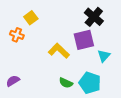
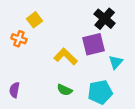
purple semicircle: (13, 81) -> (14, 90), turned -48
green semicircle: (66, 83) -> (65, 90), moved
cyan pentagon: (90, 83) -> (100, 92), turned -30

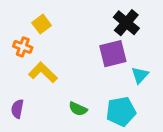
yellow L-shape: (66, 57) -> (43, 72), moved

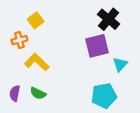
orange cross: (23, 47) -> (19, 40), turned -35
green semicircle: (78, 109) -> (38, 93), moved

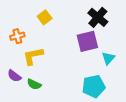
yellow square: (36, 20) -> (45, 17), moved
yellow L-shape: (37, 62) -> (33, 56), turned -55
purple semicircle: (15, 93) -> (14, 76), moved, turned -64

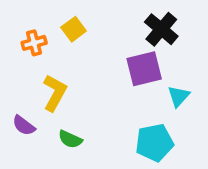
orange cross: (17, 36) -> (34, 43), moved
yellow L-shape: (33, 56) -> (55, 93), turned 130
green semicircle: (34, 84) -> (70, 139), moved

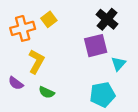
orange cross: (34, 43) -> (23, 28), size x1.5

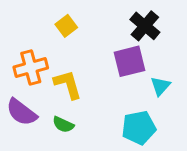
orange cross: (23, 28) -> (31, 68), moved
yellow L-shape: (36, 61) -> (68, 84), moved, turned -45
purple semicircle: (16, 83) -> (22, 112), size x1.5

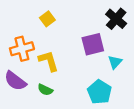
black cross: (145, 26) -> (116, 19), moved
cyan pentagon: (139, 128) -> (100, 92), turned -30

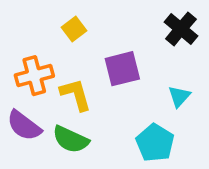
purple square: (93, 44) -> (122, 69), moved
green semicircle: (45, 90) -> (71, 139), size x1.5

